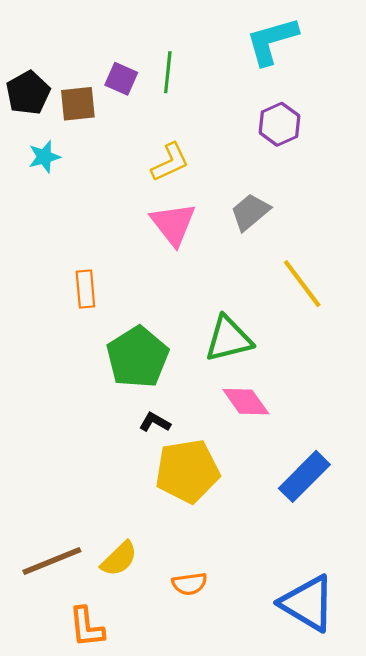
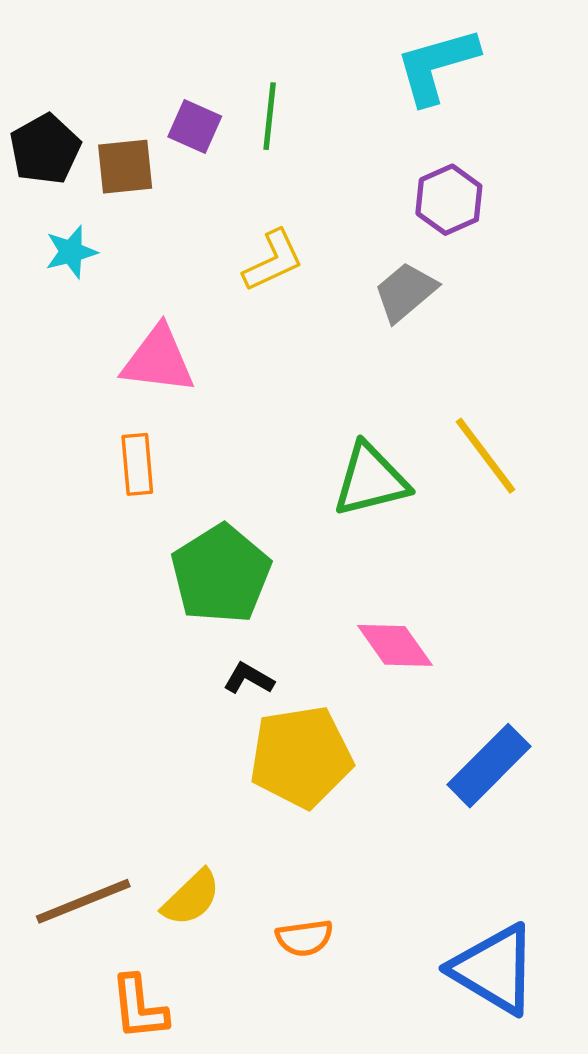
gray trapezoid: (250, 212) -> (405, 292), moved
pink triangle: (173, 224) -> (158, 360), moved, turned -45
green triangle: (229, 339) -> (371, 480), moved

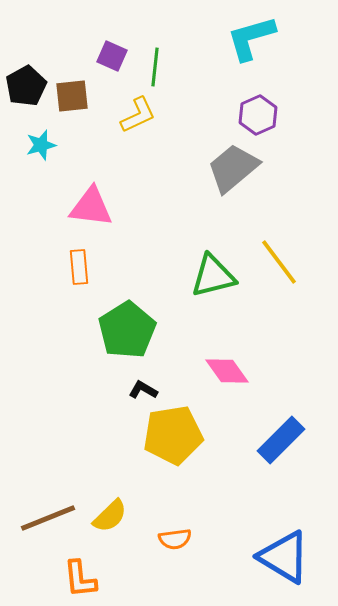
purple square: (195, 127) -> (112, 56), moved
yellow L-shape: (273, 261) -> (138, 115), moved
gray trapezoid: (405, 292) -> (233, 168), size x1.4

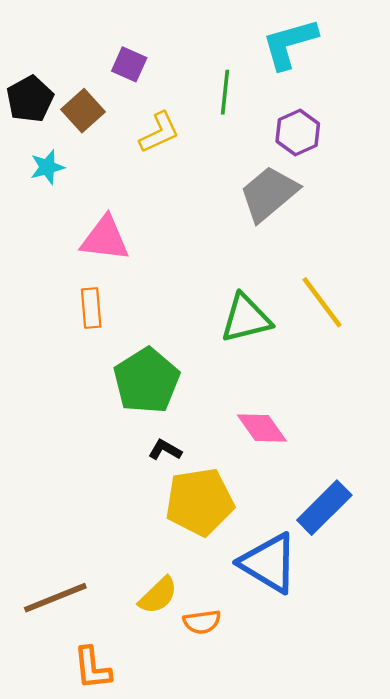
green line: (155, 67) -> (225, 92), moved
brown square: (72, 96) -> (83, 111), turned -36
yellow semicircle: (110, 516) -> (158, 595), moved
blue triangle: (284, 557) -> (269, 563), moved

